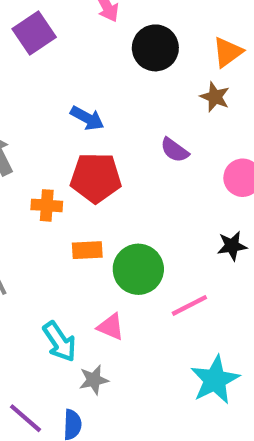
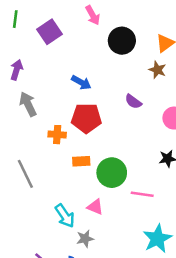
pink line: (189, 305) -> (142, 194), turned 35

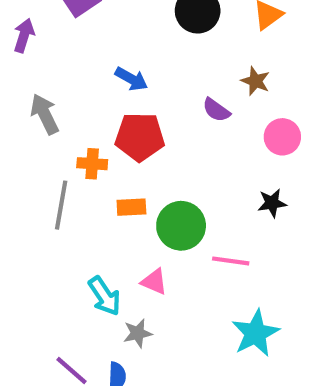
purple arrow: (17, 70) -> (24, 36), moved
brown star: (157, 70) -> (255, 81), moved
gray line: (25, 174) -> (61, 205), moved, turned 36

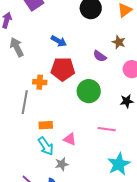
gray arrow: (45, 114) -> (17, 47), moved
orange rectangle: (131, 207) -> (46, 125), moved
green circle: (181, 226) -> (89, 91), moved

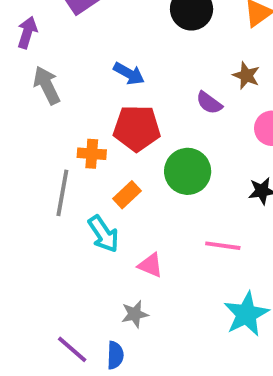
orange rectangle: (46, 125) -> (127, 195), moved, turned -40
cyan arrow: (46, 146) -> (103, 234), moved

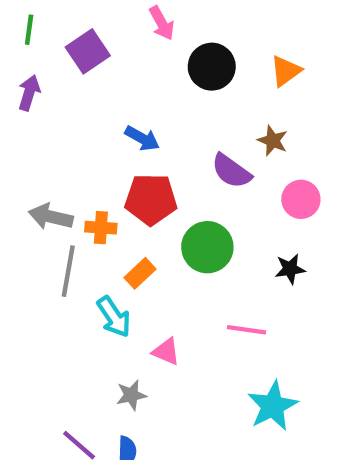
gray arrow: (47, 85) -> (51, 217), moved, turned -51
purple semicircle: (209, 103) -> (231, 171), size x1.4
gray star: (135, 314) -> (131, 395), moved

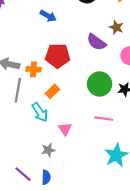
blue arrow: (142, 138) -> (48, 16), moved
green circle: (207, 247) -> (100, 84), moved
pink triangle: (166, 352) -> (65, 129), turned 32

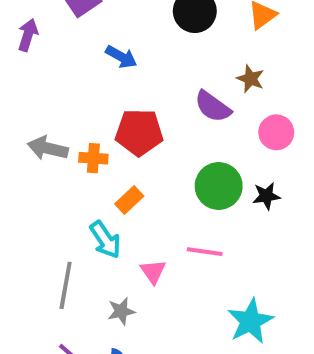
gray line: (18, 90) -> (66, 285), moved
pink line: (104, 119) -> (205, 252), moved

